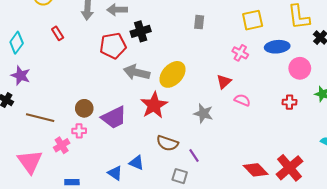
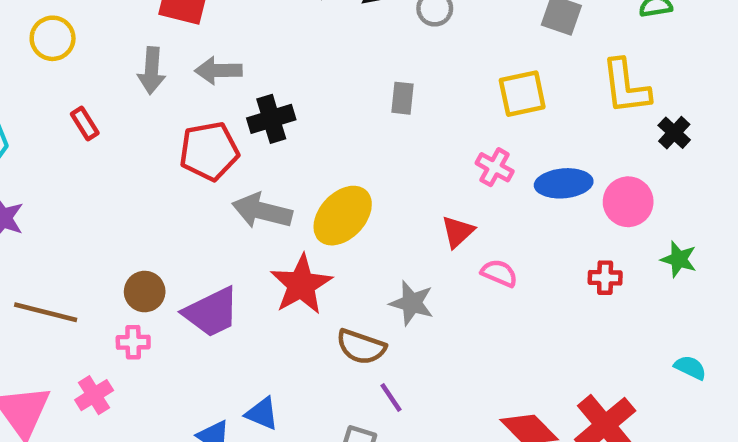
blue ellipse: (277, 47) -> (564, 183), moved
brown semicircle: (167, 143) -> (361, 347), moved
pink cross: (62, 145) -> (94, 395), moved

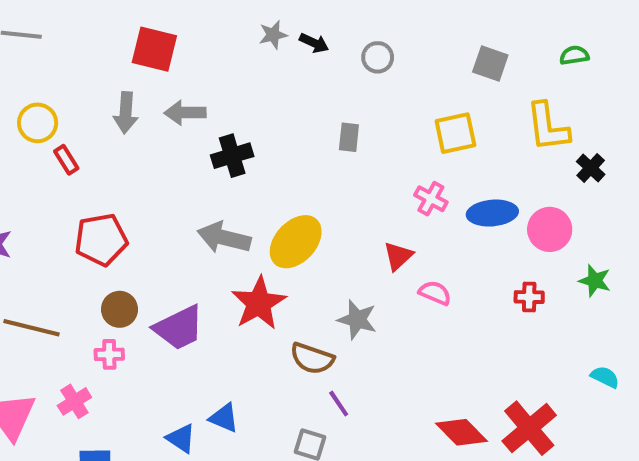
yellow circle: (53, 38) -> (38, 123), moved
red pentagon: (209, 151) -> (101, 240), moved

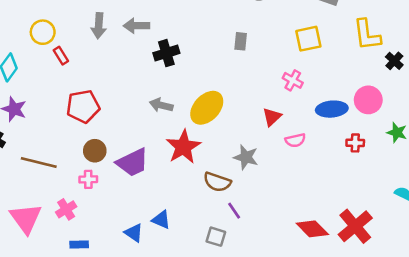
blue ellipse: (492, 213) -> (332, 109), moved
gray arrow: (224, 238) -> (161, 105), size x0.7
pink semicircle: (435, 293) -> (295, 140), turned 144

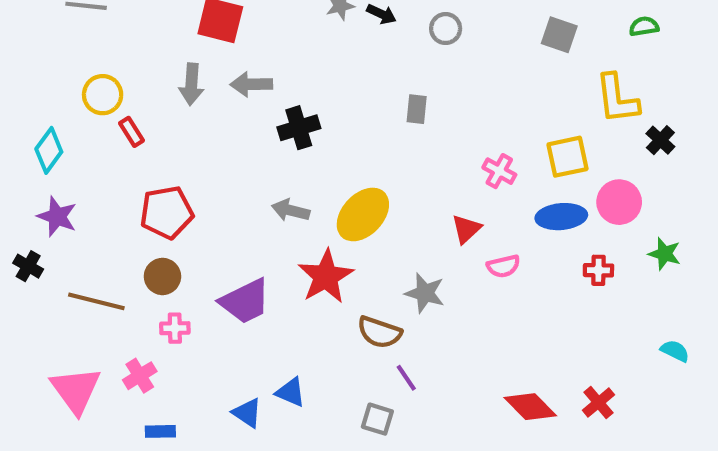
yellow square: (308, 39) -> (567, 157), moved
brown circle: (95, 151) -> (162, 276), moved
red cross: (355, 226) -> (598, 403), size x0.6

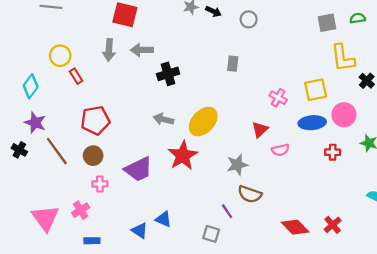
gray square: (559, 35) -> (327, 23), moved, turned -30
gray star: (425, 293) -> (237, 165), turned -30
brown line: (96, 301) -> (57, 151), moved, turned 40
brown semicircle: (379, 332) -> (250, 194), moved

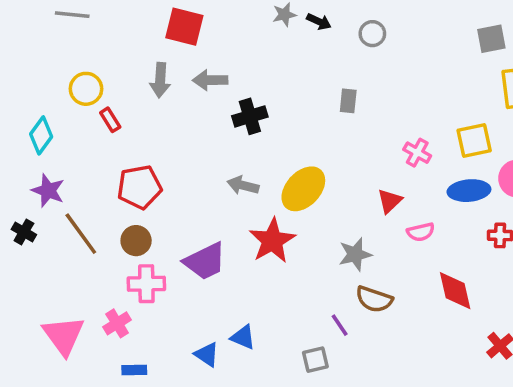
pink cross: (100, 184) -> (146, 284), size x1.5
red diamond: (295, 227) -> (455, 291), moved, turned 32
gray square: (211, 234) -> (315, 360), turned -30

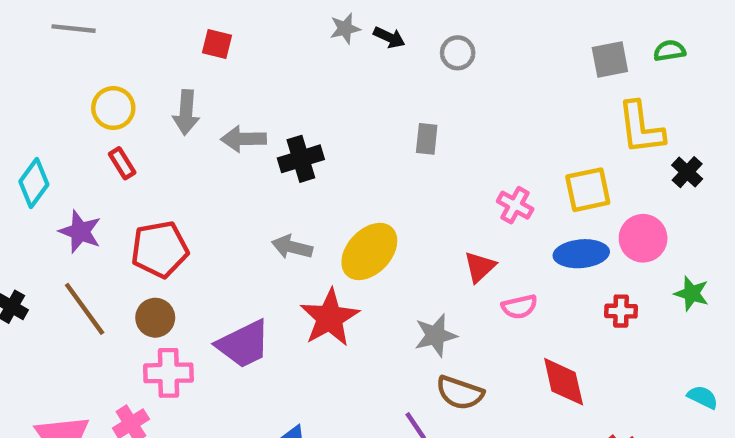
red square: (184, 27) -> (217, 44), size x0.6
gray arrow: (210, 80) -> (244, 139), moved
yellow circle: (86, 89) -> (113, 108), moved
purple star: (48, 191) -> (80, 232), moved

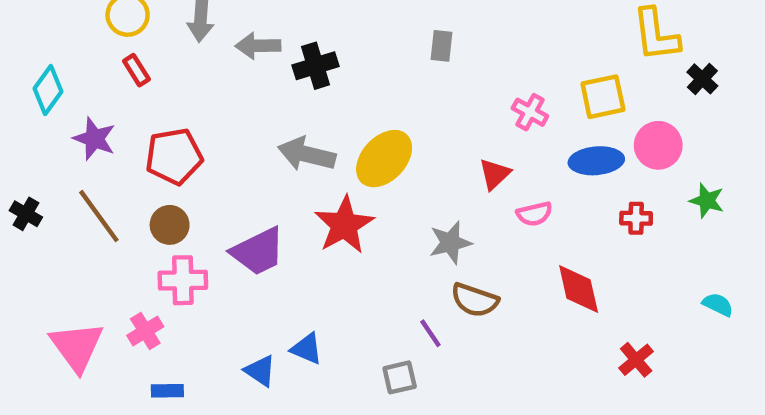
gray arrow: (292, 247) -> (307, 154), size x1.4

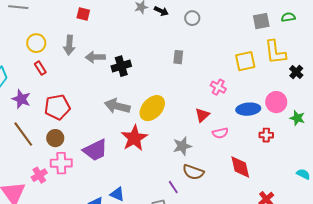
yellow square: (603, 97) -> (245, 61), moved
green star: (707, 201) -> (297, 118), moved
pink cross: (145, 331) -> (39, 175), moved

